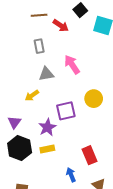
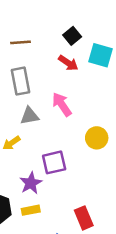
red arrow: (61, 26) -> (68, 63), moved
gray rectangle: (39, 46) -> (20, 81), size x1.5
yellow circle: (94, 99) -> (97, 138), moved

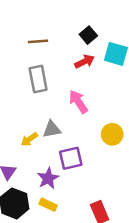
red arrow: (68, 63) -> (85, 61), turned -60
gray triangle: (30, 116) -> (52, 129), moved
yellow rectangle: (31, 210) -> (48, 205), turned 36

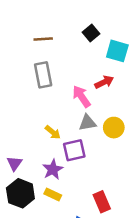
red arrow: (85, 61) -> (104, 82), moved
gray triangle: (52, 129) -> (87, 123), moved
yellow arrow: (29, 139) -> (53, 132), moved, turned -105

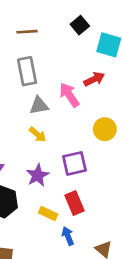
gray triangle: (87, 123) -> (39, 105), moved
purple square: (74, 150) -> (74, 163), moved
yellow rectangle: (53, 195) -> (48, 214), moved
red rectangle: (102, 202) -> (74, 203), moved

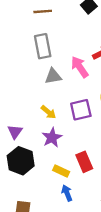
yellow arrow: (38, 134) -> (48, 112), moved
purple square: (74, 163) -> (81, 110), moved
blue arrow: (68, 236) -> (67, 193), moved

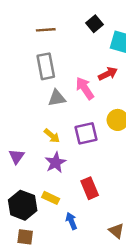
black hexagon: (21, 161) -> (23, 205), moved
yellow rectangle: (61, 171) -> (51, 198), moved

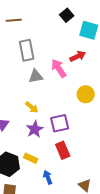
brown line: (46, 30) -> (14, 20), moved
purple square: (86, 133) -> (60, 123), moved

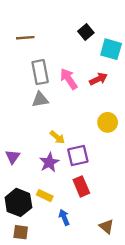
pink arrow: (59, 68) -> (69, 79), moved
gray triangle: (36, 76) -> (40, 100), moved
yellow arrow: (32, 107) -> (57, 137), moved

